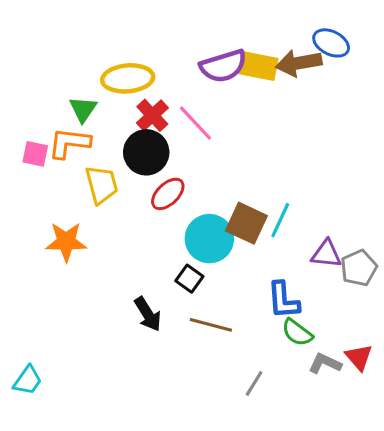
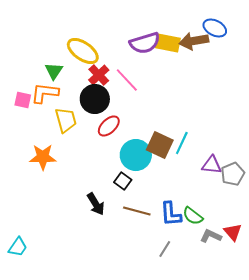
yellow ellipse: (128, 78) -> (83, 51), turned 40
blue L-shape: (283, 300) -> (171, 214), moved

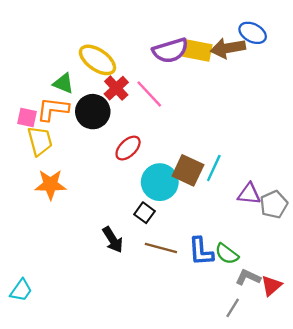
green triangle: (54, 71) -> (63, 83), turned -42
black circle: (95, 99) -> (93, 112), moved
yellow trapezoid: (66, 120) -> (40, 141), moved
red triangle: (233, 232) -> (271, 286), moved, turned 30
gray line: (165, 249) -> (233, 308), moved

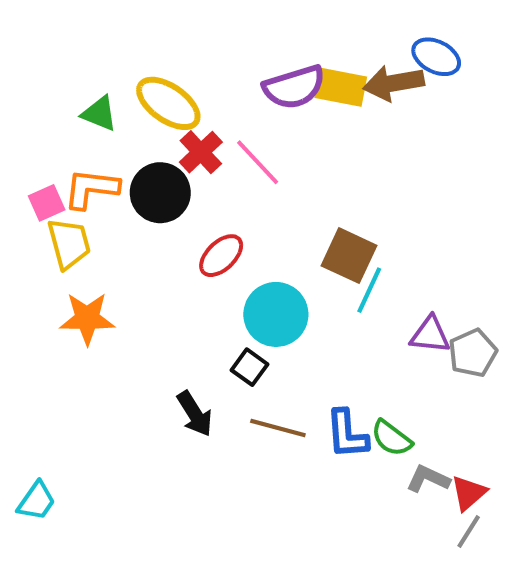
green triangle: (63, 83) -> (99, 114), moved
pink square: (27, 117) -> (47, 203), turned -36
brown square: (188, 170) -> (349, 256), moved
gray line: (233, 308) -> (469, 532), moved

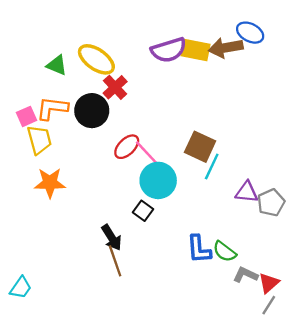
pink line: (258, 162) -> (148, 154), moved
brown line: (278, 428) -> (115, 261), moved, turned 56

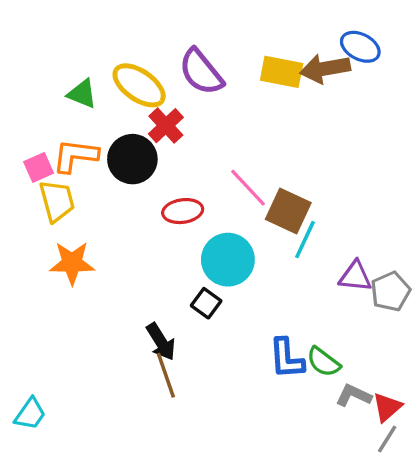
purple semicircle: (169, 50) -> (201, 72), moved, turned 68
red ellipse: (127, 147) -> (183, 211), turned 36
pink line: (148, 154) -> (248, 188), moved

